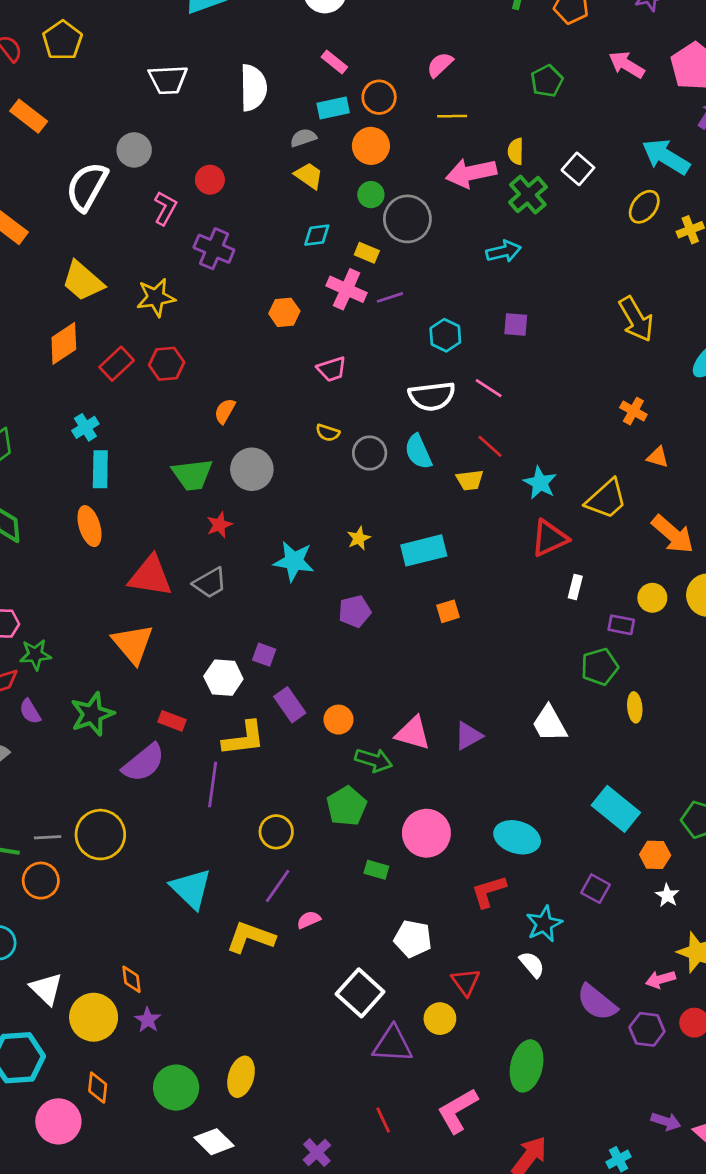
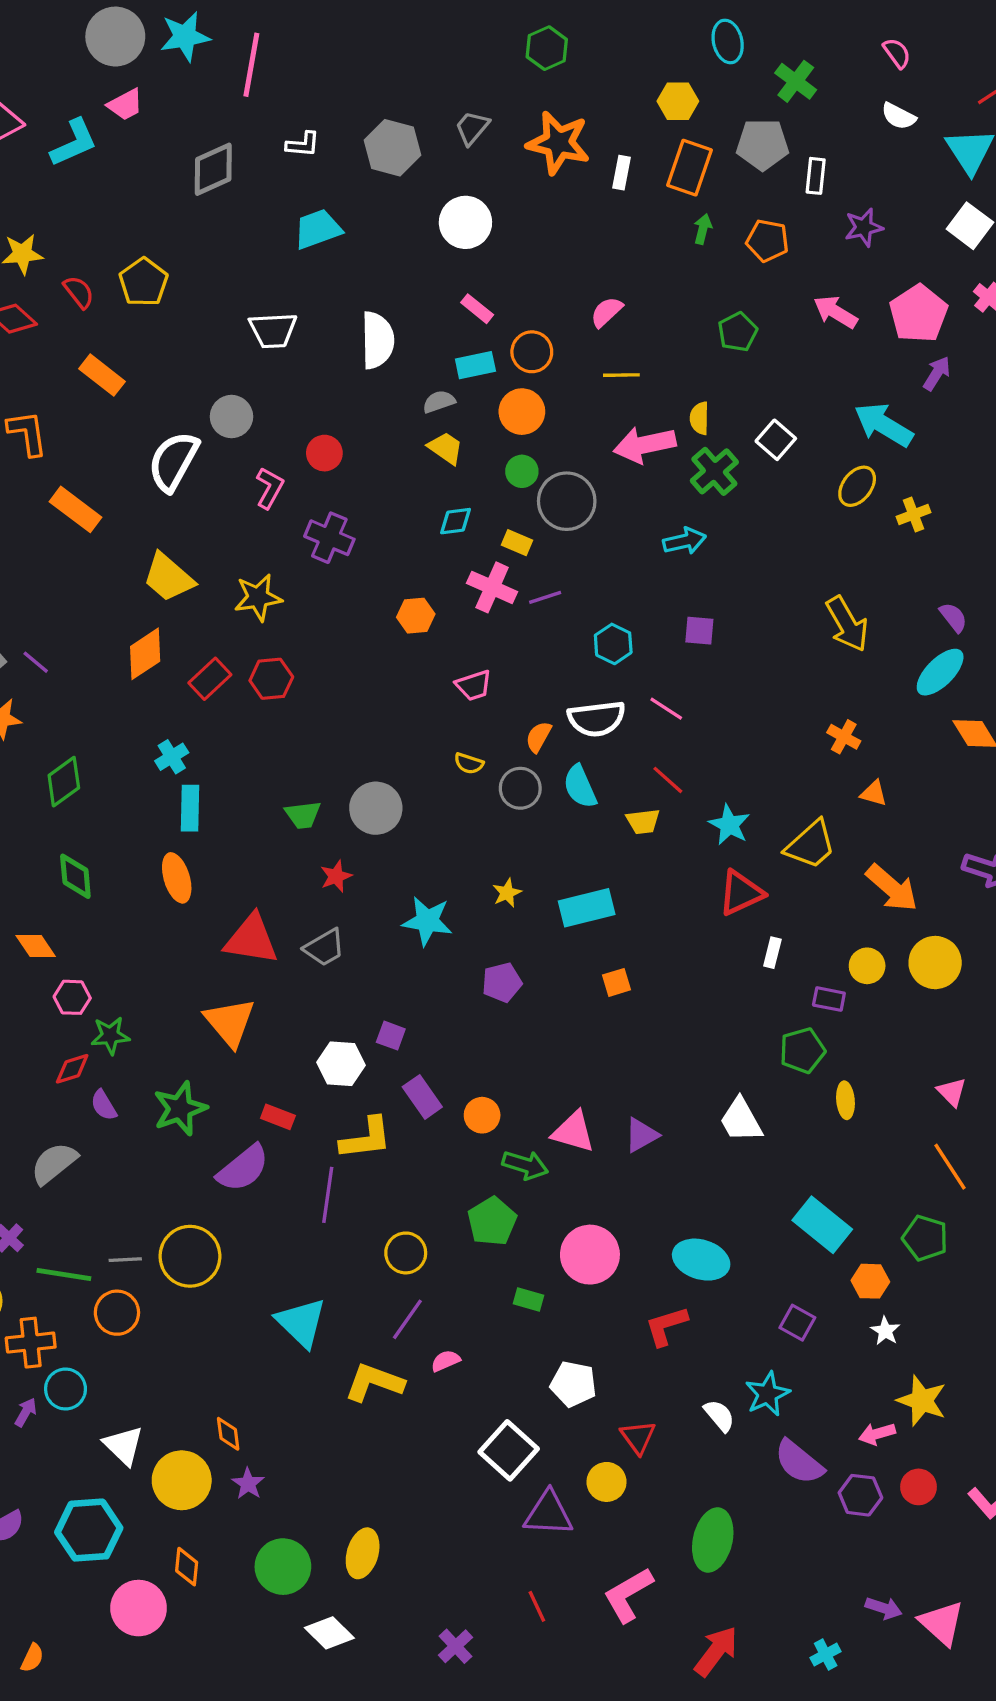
orange semicircle: (225, 411) -> (538, 737), moved
green trapezoid: (192, 475) -> (303, 815), size x0.7
cyan star: (544, 924) -> (767, 1394), moved

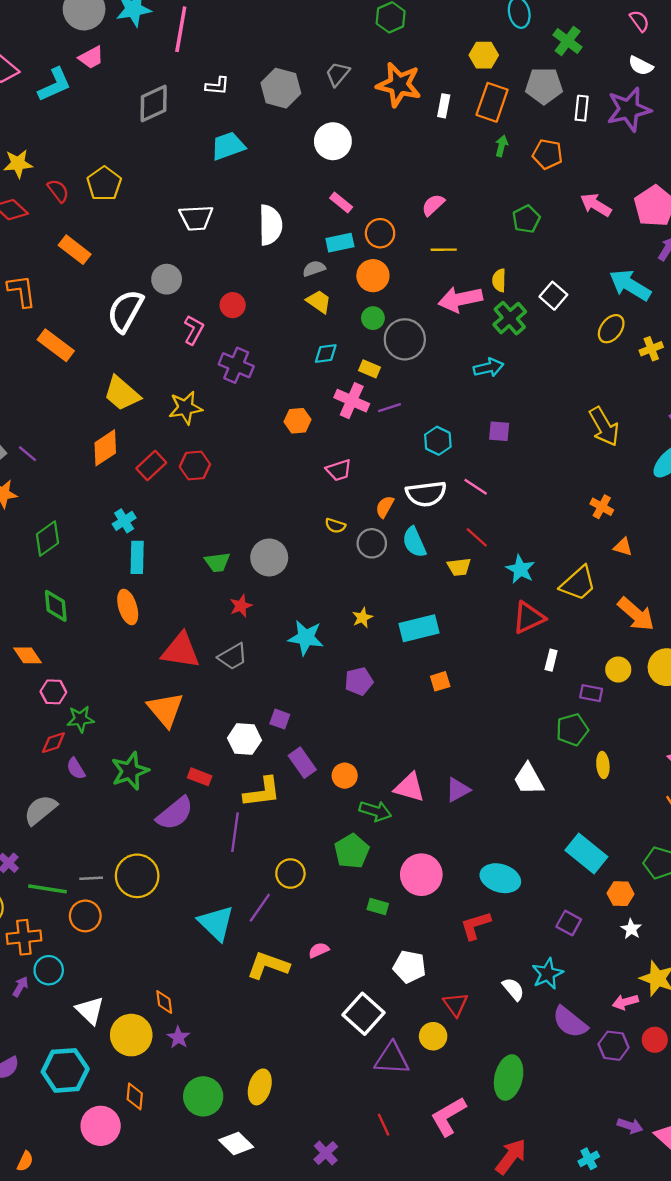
purple star: (864, 227) -> (629, 109), moved, size x1.6
purple line: (407, 1319) -> (260, 908), moved

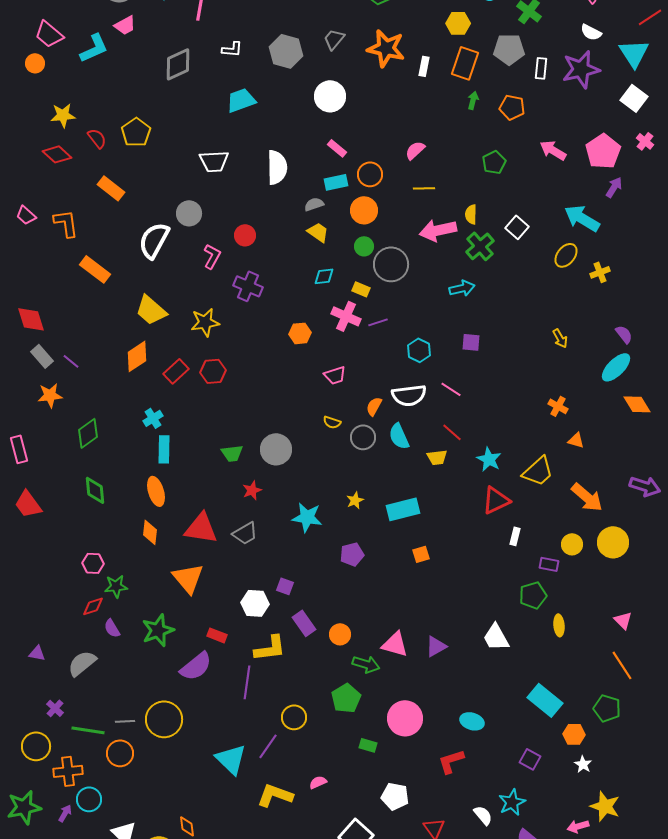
yellow arrow: (604, 427) -> (560, 338), size x0.6
orange diamond: (27, 655) -> (150, 532), moved, turned 40
cyan ellipse: (500, 878) -> (472, 721), size x0.7

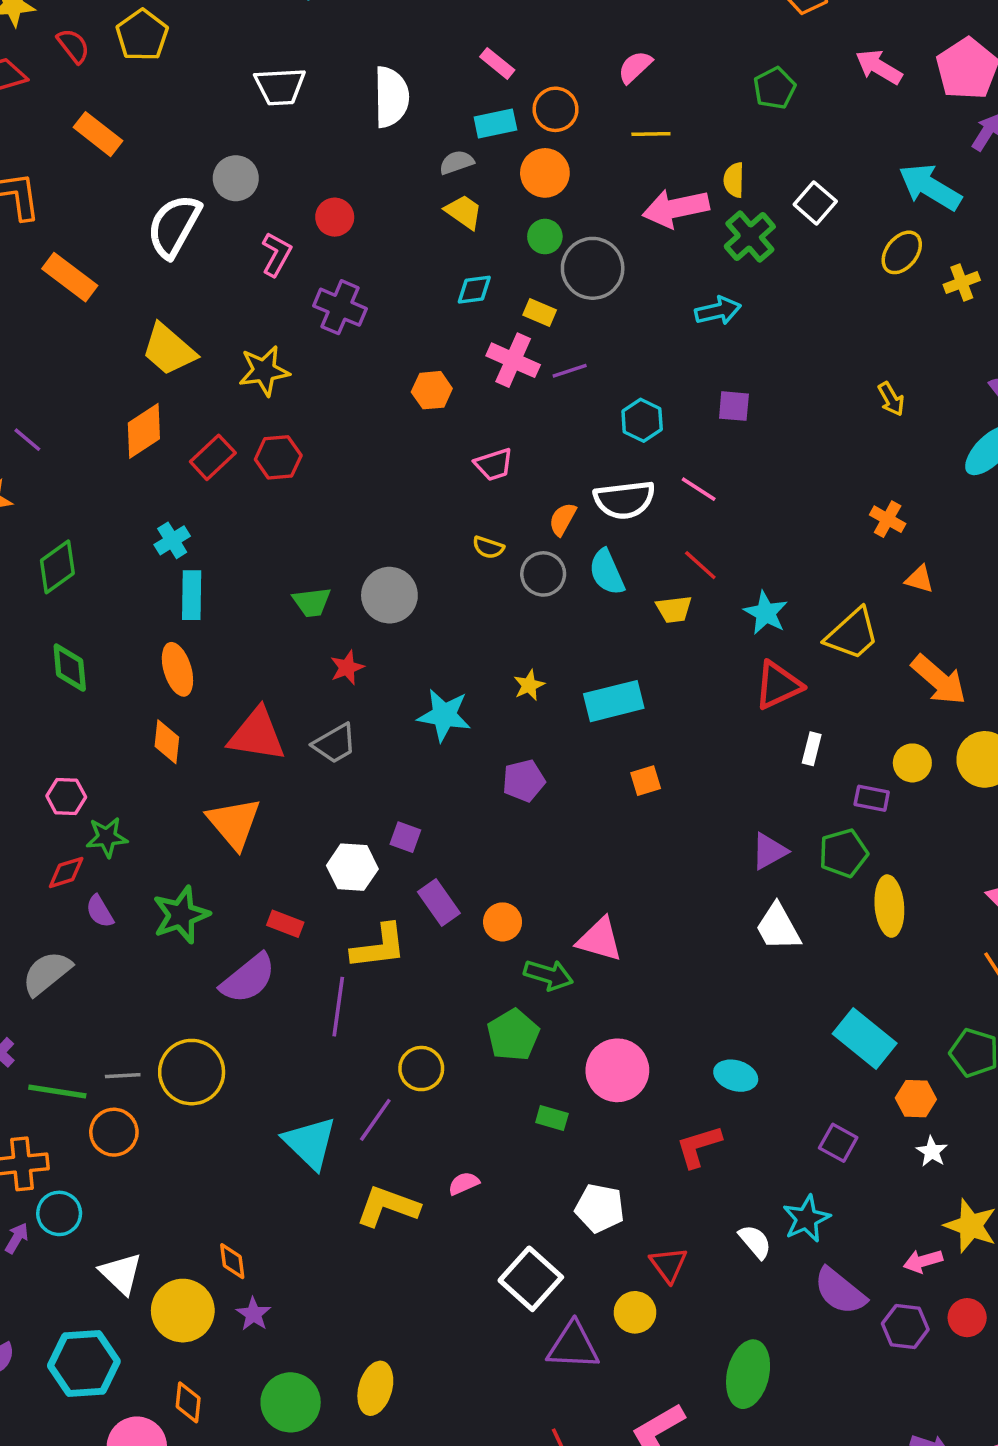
yellow ellipse: (559, 625) -> (889, 906), size x1.5
purple triangle: (436, 646) -> (769, 851), moved

